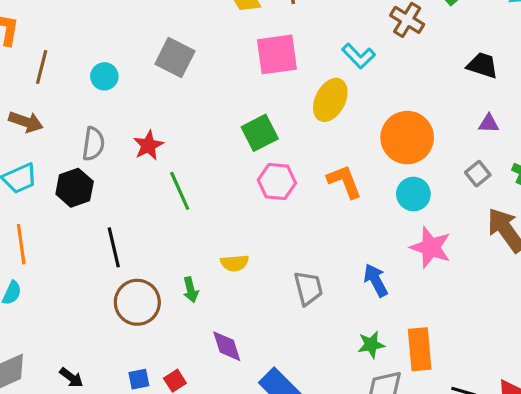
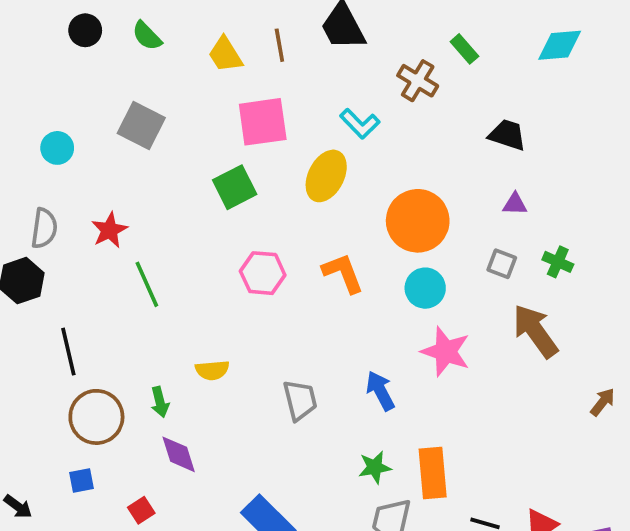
green square: (260, 133) -> (235, 187), moved
gray square: (478, 174) -> (502, 264), turned -30
purple diamond: (227, 346) -> (179, 454), moved
blue square: (139, 379) -> (81, 480), moved

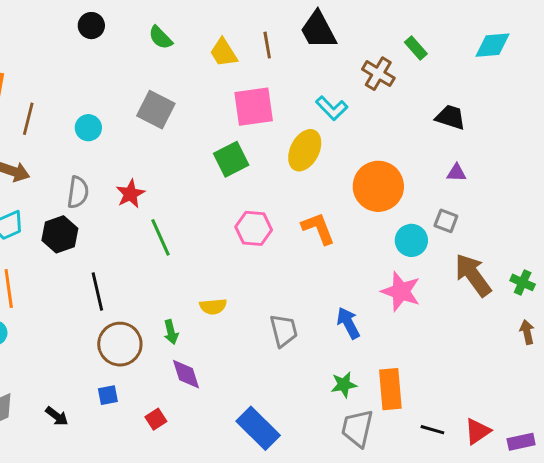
black circle: (85, 30) -> (91, 26), moved
green cross: (558, 262) -> (523, 282), moved
cyan circle: (425, 288) -> (411, 240), moved
brown arrow: (603, 402) -> (527, 332), turned -50

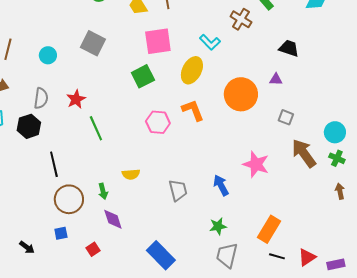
purple triangle: (456, 173) -> (276, 79), moved
orange L-shape: (318, 228) -> (193, 110), moved
cyan circle: (411, 240) -> (335, 132), moved
orange rectangle: (390, 389) -> (269, 229), moved, turned 36

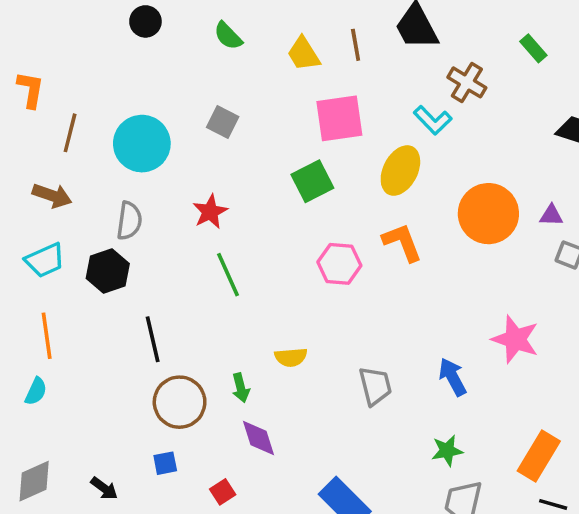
brown cross: (241, 19) -> (467, 82), moved
gray square: (93, 43) -> (223, 122), size x0.7
cyan circle: (48, 55) -> (142, 144), size x1.8
purple triangle: (276, 79) -> (551, 215), moved
red star: (76, 99) -> (210, 212), moved

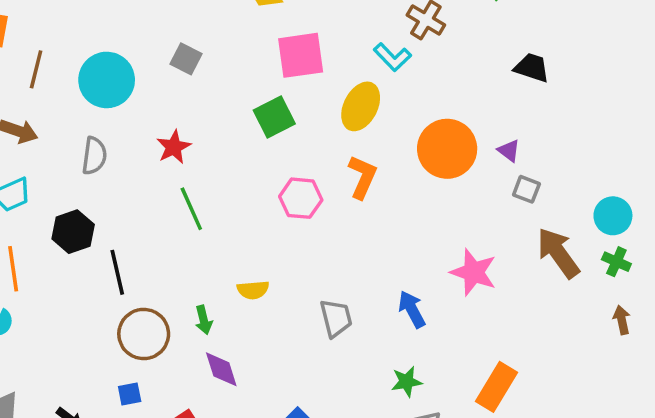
purple triangle: (551, 215) -> (509, 151), turned 35
orange L-shape: (402, 242) -> (362, 177), turned 45
black hexagon: (108, 271) -> (73, 232), moved

